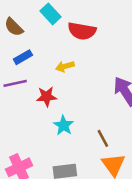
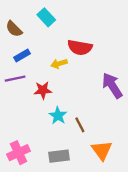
red semicircle: (82, 31) -> (80, 47), moved
brown line: (103, 138) -> (80, 125), moved

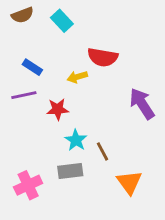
brown semicircle: (14, 29) -> (22, 15), moved, turned -66
blue rectangle: (22, 55) -> (32, 67), turned 63
gray rectangle: (59, 156) -> (70, 171), moved

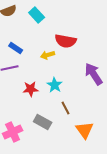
red star: (58, 109) -> (31, 89), moved
cyan star: (76, 140) -> (55, 85), moved
gray rectangle: (70, 171) -> (43, 122), turned 36

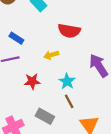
yellow arrow: (48, 55) -> (51, 55), moved
cyan star: (55, 85) -> (67, 81), moved

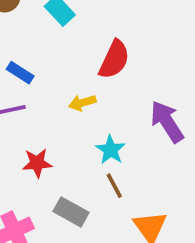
red semicircle: (69, 31) -> (114, 59), turned -75
red star: (32, 81) -> (37, 163), moved

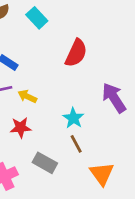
yellow arrow: (82, 103) -> (27, 96), moved, turned 42

